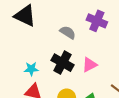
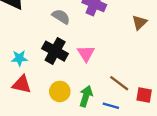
pink triangle: (90, 65) -> (86, 53), turned -35

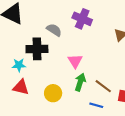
black cross: (55, 51) -> (37, 49), moved, turned -30
green arrow: (86, 96) -> (80, 82), moved

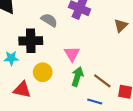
red triangle: (21, 87) -> (22, 90), moved
yellow circle: (53, 93) -> (43, 72), moved

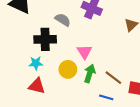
cyan star: (11, 58) -> (36, 63), moved
yellow circle: (43, 72) -> (68, 69), moved

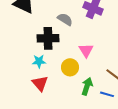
green arrow: (90, 74) -> (87, 86), moved
red triangle: (37, 86) -> (40, 83), turned 36

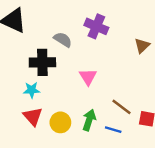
yellow circle: (70, 67) -> (60, 122), moved

